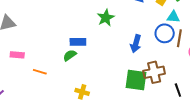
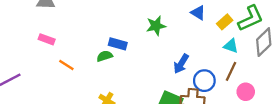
blue circle: (165, 33) -> (204, 81), moved

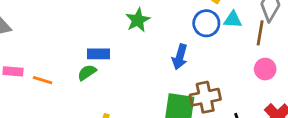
orange line: (66, 65) -> (43, 80), moved
brown line: (231, 71) -> (260, 33), moved
blue circle: (204, 81) -> (206, 23), moved

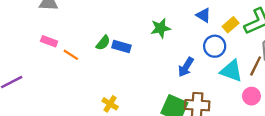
cyan triangle: (233, 20) -> (231, 71), moved, size x1.5
green semicircle: (87, 72) -> (103, 43), moved, turned 147

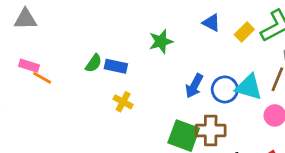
blue circle: (215, 46) -> (225, 89), moved
orange line: (71, 55) -> (42, 78), moved
yellow cross: (110, 104) -> (123, 102), moved

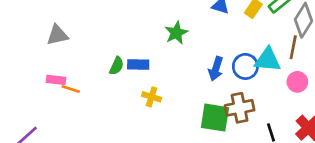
gray triangle: (25, 19) -> (57, 35), moved

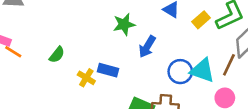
blue rectangle: (138, 65) -> (108, 70), moved
green semicircle: (117, 66) -> (57, 55), moved
blue arrow: (216, 69) -> (147, 47), moved

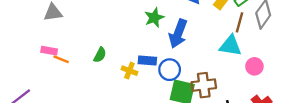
blue arrow: (147, 47) -> (178, 34), size x1.4
brown line: (229, 65) -> (239, 22), moved
blue circle: (180, 72) -> (170, 70), moved

